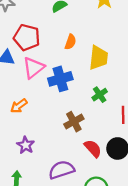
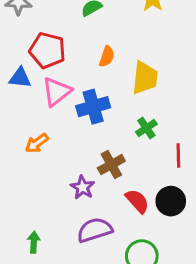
purple star: (26, 145) -> (82, 187), moved

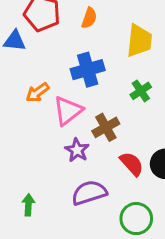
orange semicircle: (107, 56) -> (89, 18), moved
pink triangle: (57, 91) -> (68, 111), moved
orange arrow: (37, 143) -> (37, 92), moved

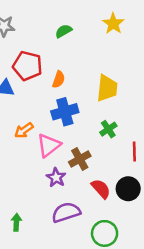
orange semicircle: (89, 18) -> (59, 79), moved

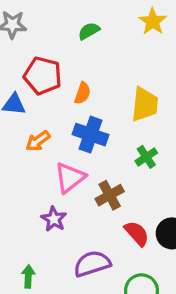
blue cross: (65, 112) -> (90, 135), turned 35
orange arrow: (24, 130) -> (38, 141), moved
purple star: (56, 178) -> (54, 219), moved

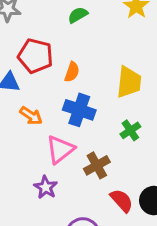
orange arrow: (38, 141) -> (31, 116), turned -110

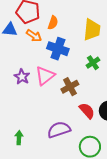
orange arrow: (31, 116) -> (34, 36), moved
purple star: (46, 187) -> (22, 77), moved

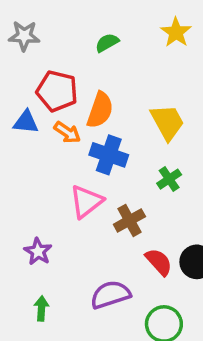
orange semicircle: (53, 23) -> (100, 110), size x1.5
yellow trapezoid: (92, 30) -> (167, 122), turned -35
purple star: (22, 77) -> (38, 252), moved

